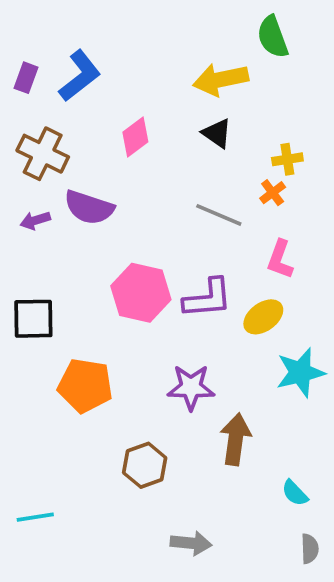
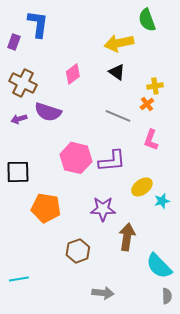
blue L-shape: (80, 76) -> (38, 24), moved, turned -44
yellow ellipse: (263, 317) -> (142, 187), moved
cyan star: (300, 373) -> (162, 201), size x0.6
cyan semicircle: (295, 493) -> (159, 266), size x1.8

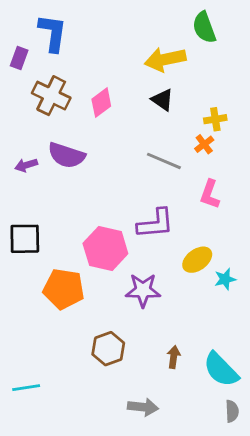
brown cross: (23, 83) -> (51, 96), moved
pink hexagon: (76, 158) -> (105, 249), moved
brown arrow: (127, 237) -> (174, 357), moved, size x0.6

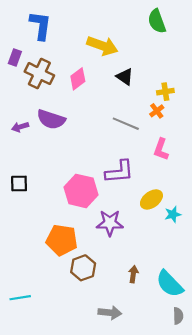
purple rectangle: (19, 58) -> (15, 57), moved
yellow arrow: (165, 59) -> (102, 46), moved, turned -148
black square: (25, 239) -> (19, 183), size x0.7
orange pentagon: (64, 289) -> (62, 240), moved

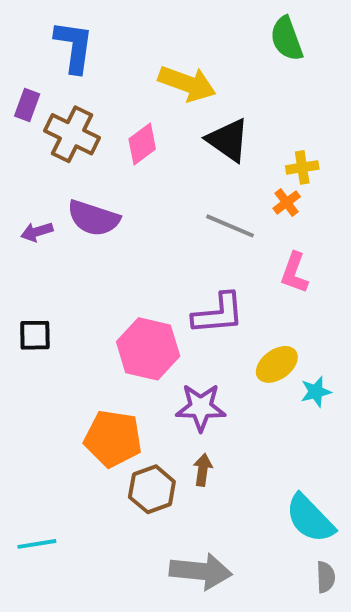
black triangle: (125, 77) -> (228, 140), size x1.4
brown arrow: (133, 274) -> (203, 470), moved
gray arrow: (110, 313) -> (201, 571), size x1.4

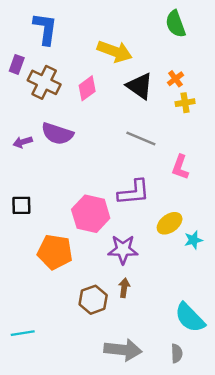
orange cross: (287, 203) -> (175, 79), moved
orange pentagon: (113, 439) -> (55, 252), moved
gray semicircle: (326, 577) -> (177, 353), moved

